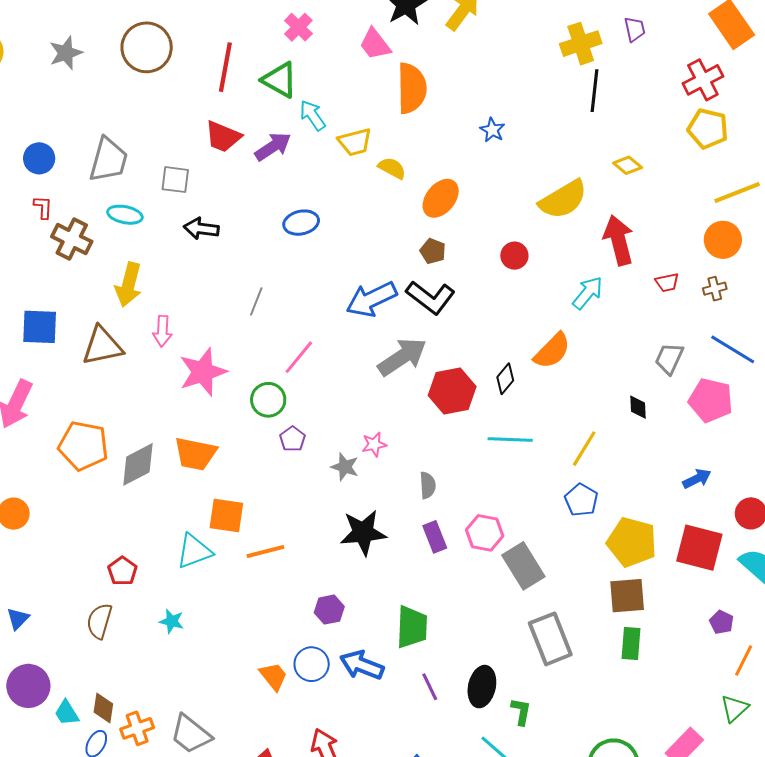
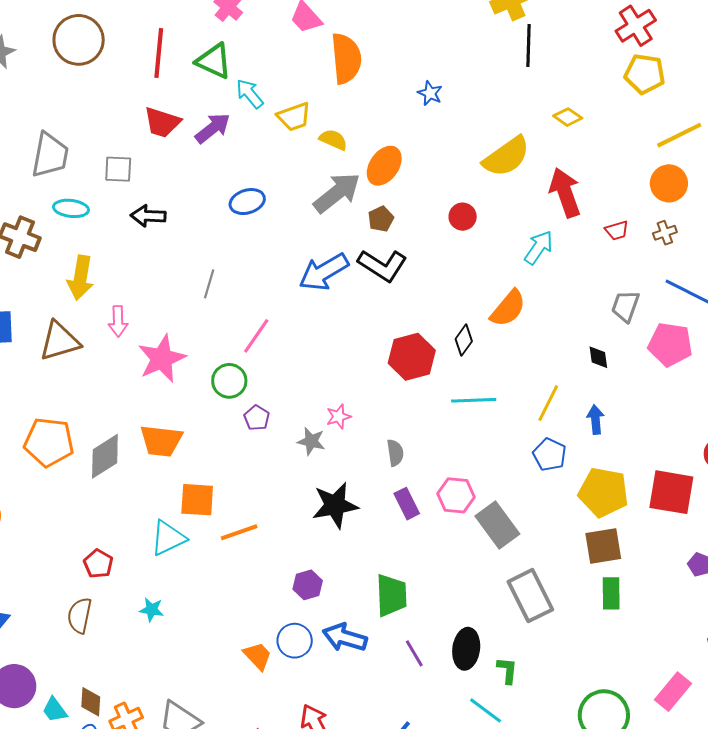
brown pentagon: (433, 251) -> (381, 219), turned 30
gray arrow: (402, 357) -> (337, 193), moved
blue arrow: (697, 479) -> (595, 420), moved, turned -64

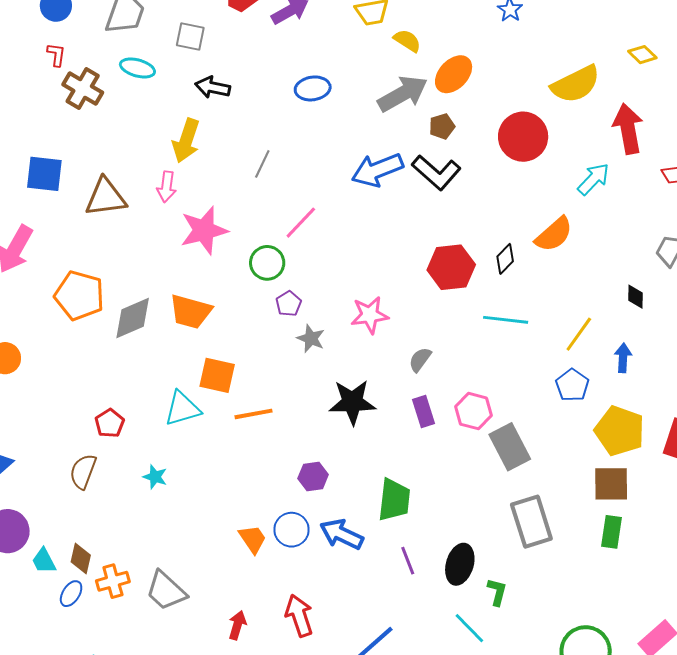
red circle: (463, 217) -> (523, 137), size x1.8
yellow arrow: (80, 278) -> (186, 141), moved
pink star: (339, 417) -> (370, 315), size x1.5
gray star: (311, 441) -> (311, 338), moved
gray semicircle: (395, 453) -> (420, 360), turned -144

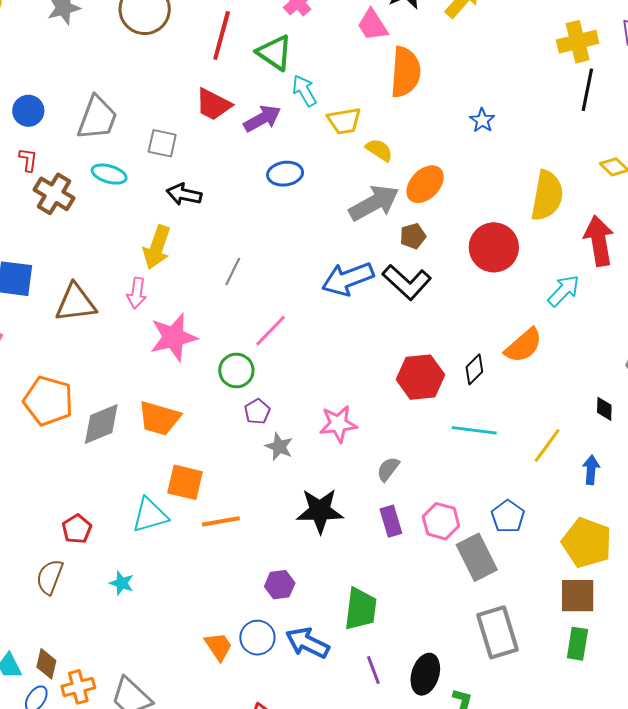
yellow semicircle: (576, 84) -> (547, 196), turned -54
blue ellipse: (313, 88) -> (285, 174), moved
blue pentagon: (572, 385) -> (508, 516), moved

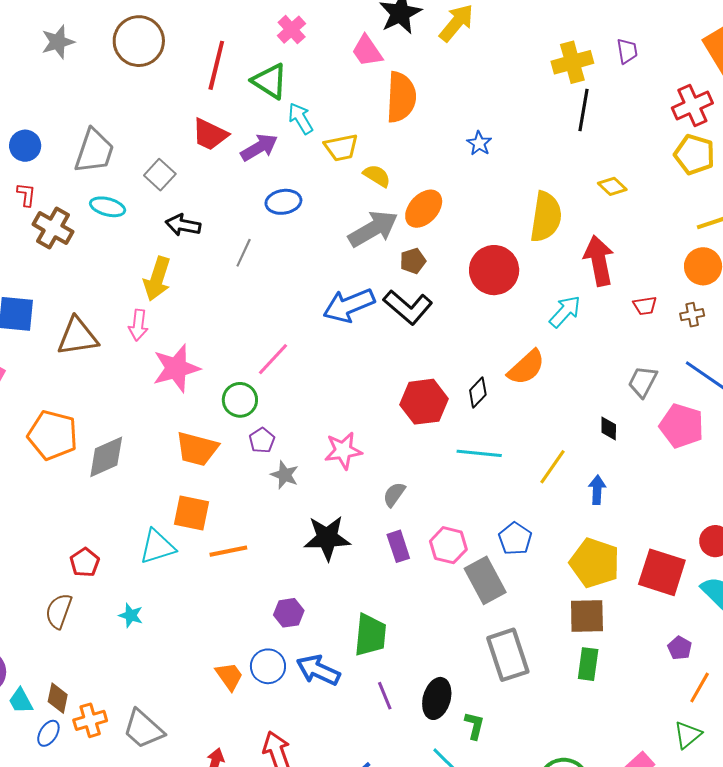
gray square: (162, 143) -> (160, 175), turned 32
gray line: (233, 271) -> (244, 253), moved
orange trapezoid: (159, 418) -> (197, 449), moved

